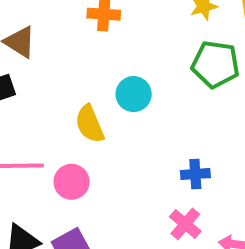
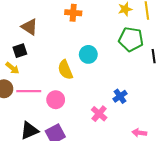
blue cross: (195, 174) -> (120, 96), turned -32
pink cross: (185, 224) -> (99, 114), moved

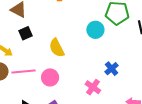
black square: (20, 51) -> (25, 33), moved
cyan circle: (88, 54) -> (95, 30), moved

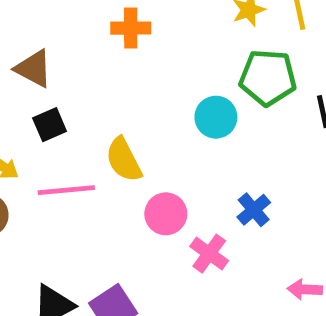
pink line: (23, 72) -> (66, 190), moved
pink circle: (50, 77) -> (166, 214), moved

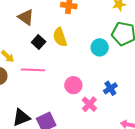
black square: (50, 125) -> (39, 42), moved, turned -32
yellow semicircle: (124, 160) -> (60, 37), moved

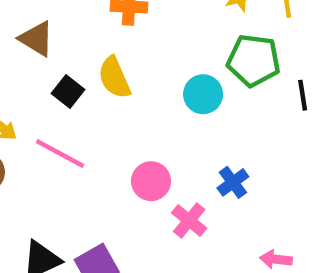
pink line: (33, 70) -> (60, 153), turned 30

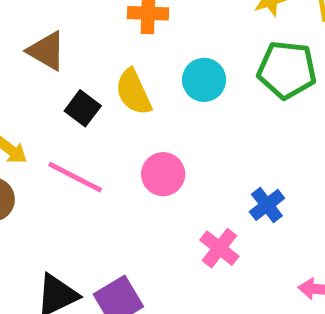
cyan circle: (203, 94) -> (204, 80), moved
pink circle: (151, 181) -> (163, 174), moved

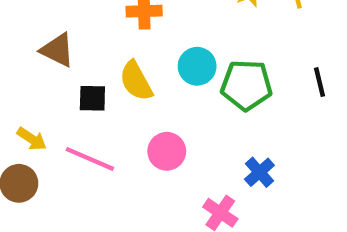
green pentagon: (287, 70) -> (246, 85), moved
black square: (83, 108) -> (92, 98), turned -32

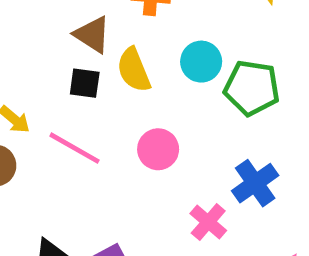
brown triangle: (57, 50) -> (92, 35), moved
blue cross: (259, 172) -> (255, 183), size x1.4

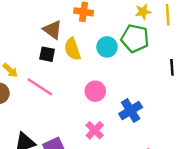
green pentagon: (252, 88) -> (135, 38), moved
pink circle: (158, 149) -> (95, 91), moved
pink cross: (208, 222) -> (95, 130), moved

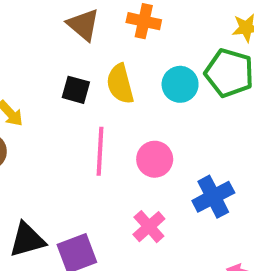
brown triangle: (53, 30) -> (83, 25), moved
pink line: (40, 87) -> (100, 151), moved, turned 56

